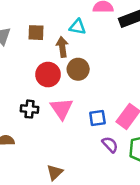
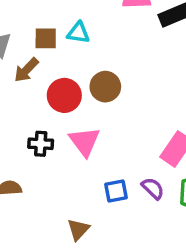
cyan triangle: (78, 27) -> (78, 33), moved
brown arrow: (62, 47) -> (26, 70), moved, turned -126
blue square: (97, 118) -> (116, 191), moved

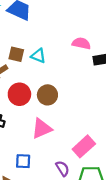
pink triangle: (85, 142) -> (42, 128), moved, turned 30
blue square: (116, 191) -> (23, 161), moved

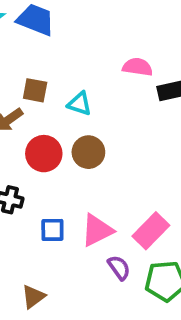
cyan triangle: (38, 56) -> (80, 104), moved
pink triangle: (42, 128) -> (97, 230), moved
blue square: (23, 161) -> (52, 230), moved

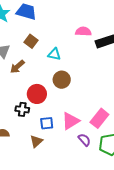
brown square: (35, 90) -> (31, 41), moved, turned 32
red circle: (44, 154) -> (37, 94), moved
brown triangle: (33, 297) -> (36, 141), moved

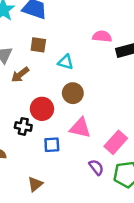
brown square: (31, 41) -> (38, 45), turned -32
pink triangle: (71, 121) -> (80, 128), moved, turned 42
brown triangle: (36, 141) -> (35, 184), moved

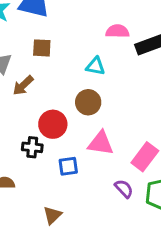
cyan triangle: (66, 62) -> (95, 66), moved

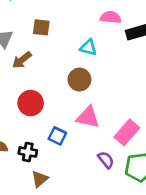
red circle: (53, 124) -> (31, 103), moved
black cross: (32, 147) -> (28, 152), moved
blue square: (68, 166) -> (57, 136), turned 30

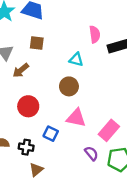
pink semicircle: (111, 17) -> (95, 34), turned 77

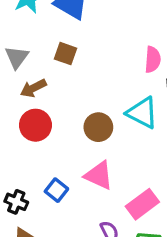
cyan triangle: (76, 60) -> (142, 113), moved, size x1.5
red circle: (28, 106) -> (35, 125), moved

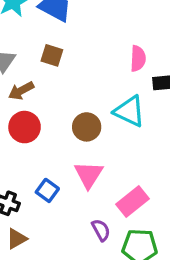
pink triangle: (99, 175) -> (89, 175), turned 40

